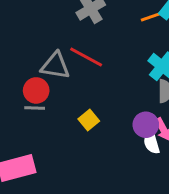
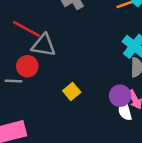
red line: (86, 57) -> (26, 29), moved
gray line: (35, 108) -> (13, 81), moved

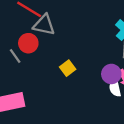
gray line: (13, 81) -> (15, 56), turned 49

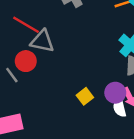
yellow square: (68, 68) -> (85, 96), moved

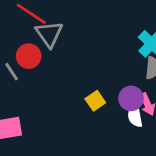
gray triangle: (42, 41) -> (49, 34), turned 40

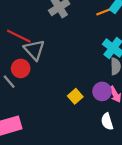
white semicircle: (135, 116) -> (107, 122), moved

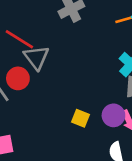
yellow square: (75, 96) -> (81, 118), turned -32

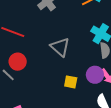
gray triangle: (36, 57) -> (60, 47), moved

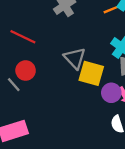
yellow square: (71, 82) -> (91, 73), moved, size x1.6

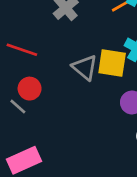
yellow square: (91, 73) -> (112, 63), moved

